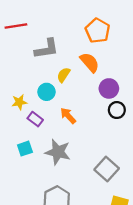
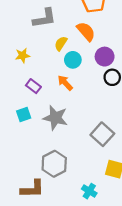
cyan circle: (47, 92) -> (73, 60), moved
yellow star: (19, 102) -> (23, 55), moved

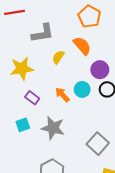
yellow star: (23, 55) -> (22, 69), size x1.6
cyan circle: (73, 60) -> (82, 89), moved

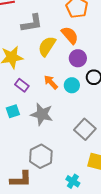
yellow semicircle: (58, 57) -> (47, 46), size x1.5
purple circle: (100, 70) -> (78, 58), moved
cyan circle: (82, 89) -> (72, 85), moved

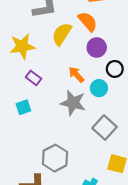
orange arrow: (51, 82) -> (76, 75), moved
cyan circle: (72, 85) -> (99, 88), moved
gray star: (42, 114) -> (73, 103), moved

